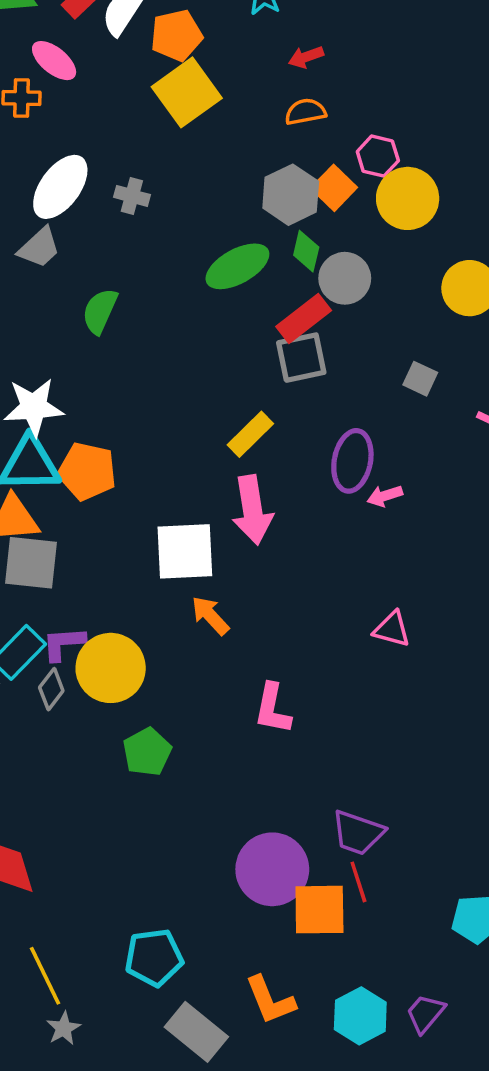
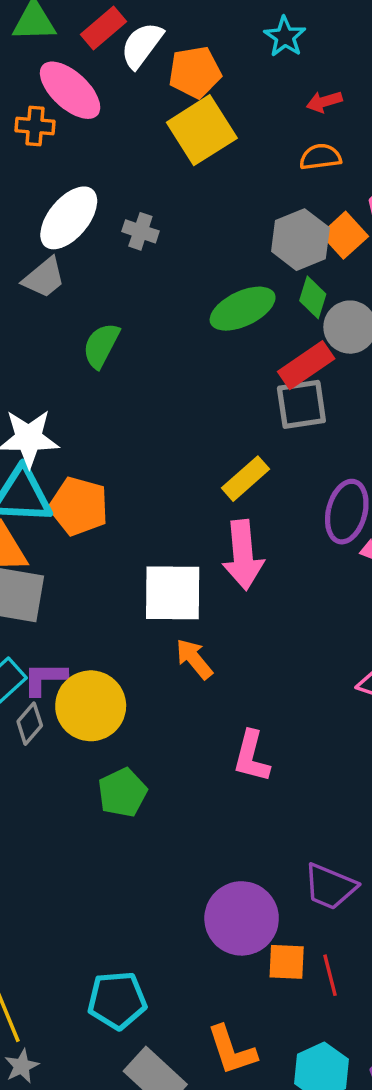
pink ellipse: (54, 61) -> (70, 90), size x1.4
red line: (358, 882) -> (330, 975), moved
orange square: (319, 910) -> (287, 962), size x0.7

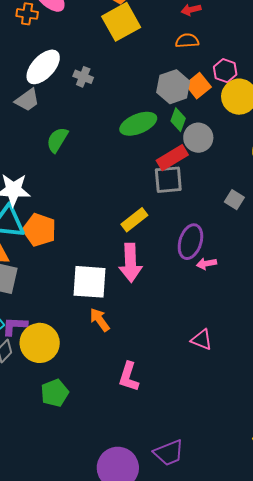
purple trapezoid: (330, 887) -> (169, 453), turned -48

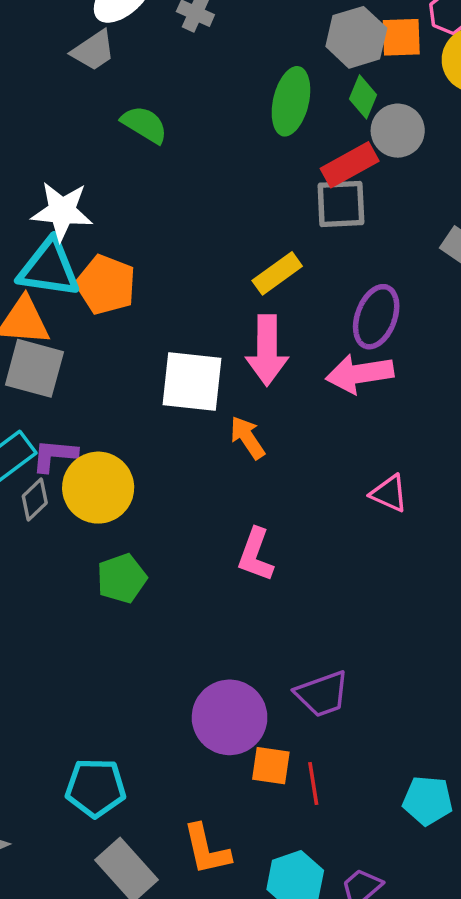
orange square: (198, 86) -> (401, 37), turned 35
green ellipse: (138, 124) -> (291, 101), turned -57
green semicircle: (57, 140) -> (144, 124), turned 88
pink arrow: (206, 264) -> (360, 374), moved, size x1.8
orange arrow: (100, 320) -> (247, 438), moved

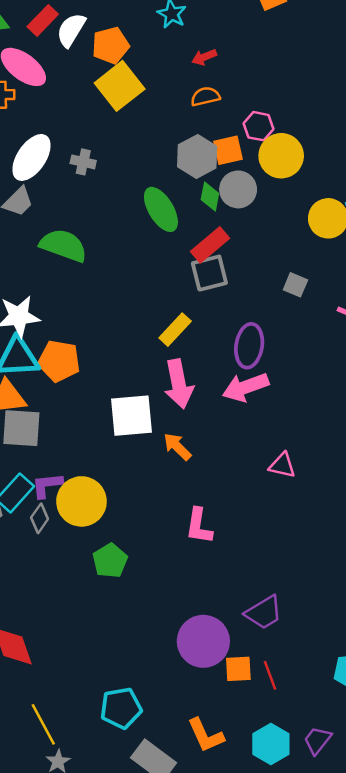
green ellipse: (291, 101) -> (161, 209), turned -33
green semicircle: (144, 124) -> (63, 245), size x1.4
gray circle: (398, 131) -> (238, 189), moved

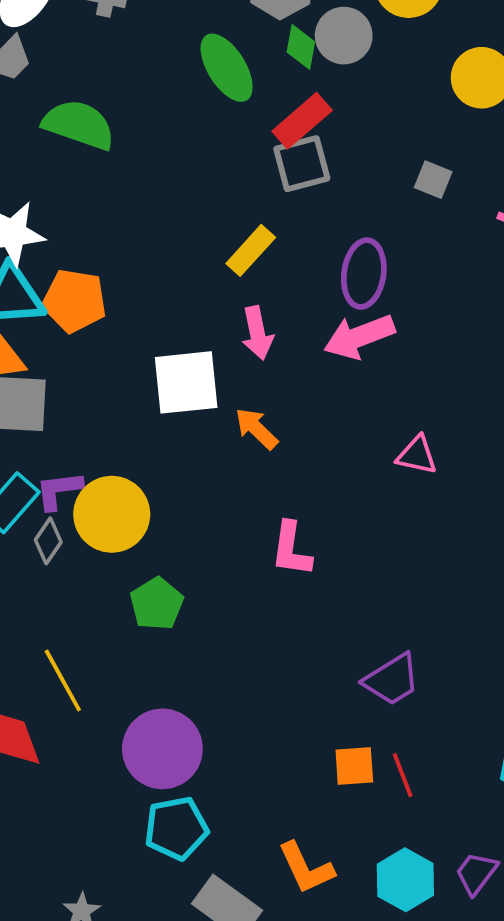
pink arrow: (179, 384) -> (257, 333), size x0.7
purple circle: (203, 641) -> (162, 749), moved
yellow line: (43, 724) -> (63, 681), moved

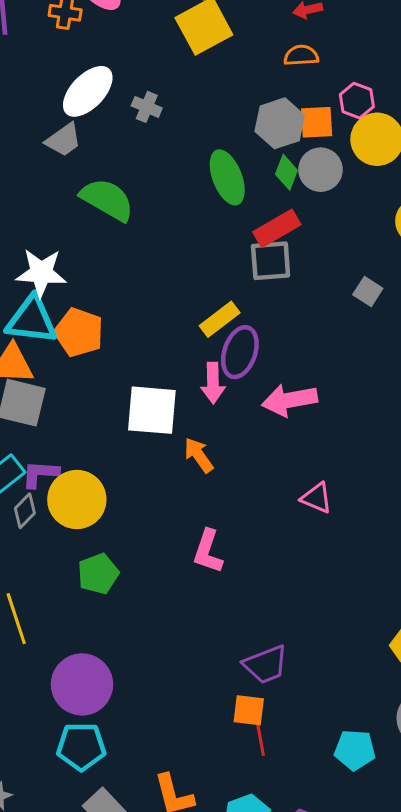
purple ellipse: (364, 274) -> (240, 352), moved
orange square: (354, 766) -> (249, 710), moved

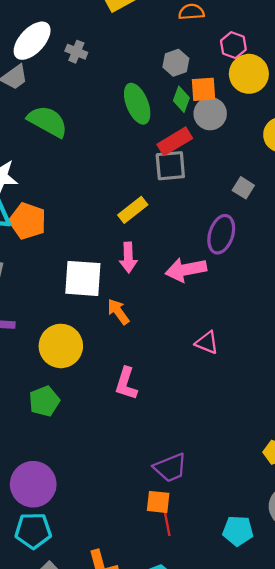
orange square: (317, 122) -> (204, 89), moved
gray hexagon: (280, 123) -> (176, 63), size x0.7
gray circle: (321, 170) -> (210, 114), moved
purple ellipse: (240, 352) -> (221, 234), moved
yellow circle: (77, 499) -> (61, 346), moved

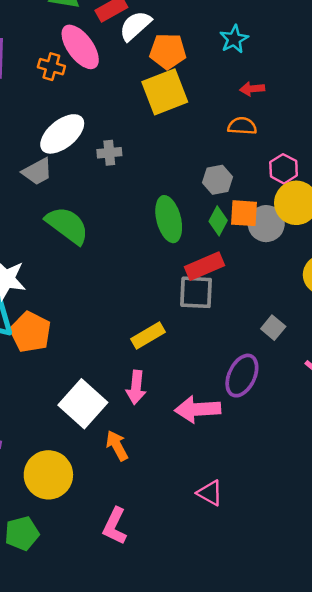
gray cross: (76, 52) -> (109, 153), turned -35
gray circle: (210, 114) -> (266, 224), moved
white square: (83, 278) -> (83, 404), turned 30

